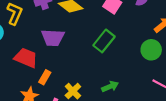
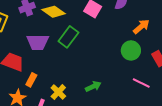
green rectangle: (104, 41) -> (68, 37), moved

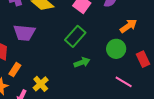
green rectangle: (68, 37) -> (75, 36), moved
green arrow: (93, 86) -> (82, 62), moved

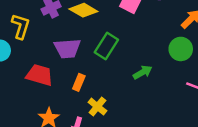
green rectangle: (75, 36) -> (106, 46), moved
orange rectangle: (15, 70) -> (79, 82), moved

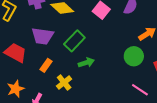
green arrow: (143, 72) -> (86, 63), moved
yellow cross: (97, 107) -> (64, 82), moved

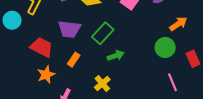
yellow cross: (64, 82) -> (102, 83), moved
orange star: (15, 89) -> (46, 75), moved
pink line: (140, 90) -> (173, 82), turned 36

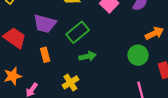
orange rectangle: (74, 60) -> (45, 55), turned -56
orange star: (46, 75) -> (13, 76), moved

